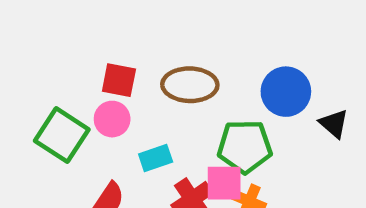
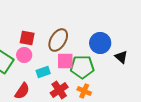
brown ellipse: (190, 85) -> (58, 40), turned -60
pink square: (224, 183) -> (65, 61), moved

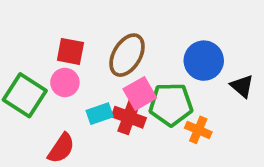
pink square: (65, 61) -> (140, 93), turned -30
red cross: (59, 90) -> (129, 117), moved, turned -36
orange cross: (84, 91) -> (198, 130), moved

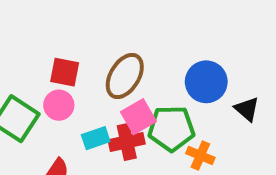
red cross: (129, 117) -> (127, 142), turned -32

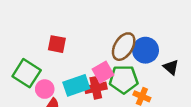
brown ellipse: (125, 76) -> (124, 47), moved
pink circle: (59, 105) -> (45, 89), moved
cyan rectangle: (96, 138) -> (76, 85), size x1.5

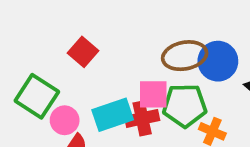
red square: (57, 44) -> (83, 52), turned 30
brown ellipse: (124, 47) -> (185, 56), turned 48
pink square: (103, 72) -> (153, 94), turned 30

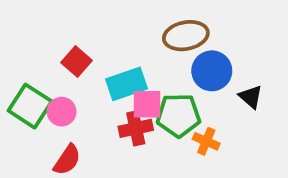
brown ellipse: (185, 56) -> (186, 36), moved
cyan rectangle: (113, 115) -> (126, 84), moved
pink circle: (65, 120) -> (62, 112), moved

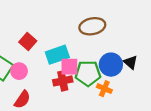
blue circle: (212, 71) -> (111, 65), moved

